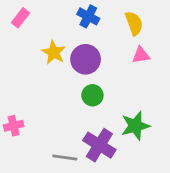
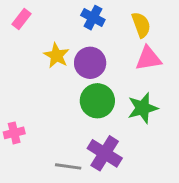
pink triangle: (141, 55) -> (148, 58), size x1.4
green circle: (92, 95) -> (97, 101), size x1.5
green star: (135, 126) -> (143, 108), moved

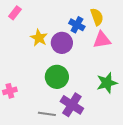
blue cross: (93, 18) -> (77, 25), moved
green circle: (97, 101) -> (57, 77), moved
green star: (143, 108) -> (107, 83), moved

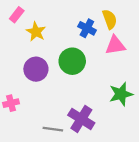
yellow star: (39, 38) -> (36, 32), moved
purple circle: (62, 43) -> (36, 69), moved
green circle: (57, 77) -> (72, 61), moved

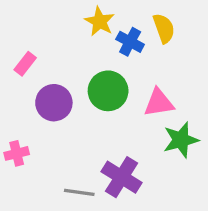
pink rectangle: (17, 15) -> (25, 64), moved
yellow star: (36, 32) -> (100, 21), moved
pink triangle: (115, 45) -> (159, 103), moved

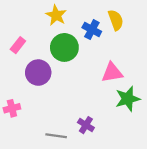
yellow star: (100, 21) -> (56, 15), moved
green circle: (108, 91) -> (64, 47), moved
purple cross: (122, 177) -> (86, 125), size x0.6

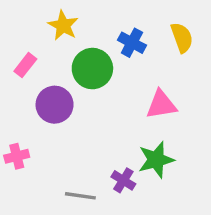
yellow star: (56, 15) -> (63, 25), moved
yellow semicircle: (116, 20) -> (182, 38), moved
green star: (128, 99) -> (156, 160), moved

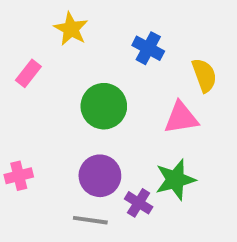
yellow semicircle: (182, 38) -> (204, 75), moved
green circle: (92, 69) -> (104, 106), moved
purple circle: (55, 105) -> (100, 176), moved

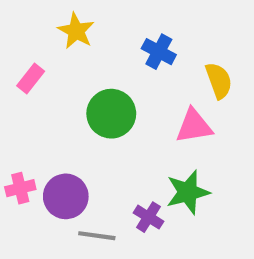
purple circle: (100, 176) -> (66, 196), moved

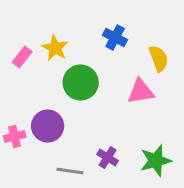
yellow star: (76, 31) -> (55, 48), moved
green star: (188, 192) -> (156, 161), moved
purple circle: (66, 196) -> (48, 126), moved

